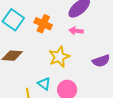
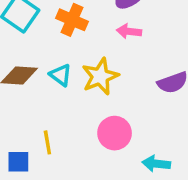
cyan triangle: (44, 84) -> (61, 75), moved

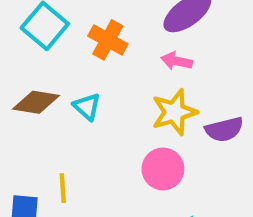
yellow star: (100, 76) -> (174, 112), moved
pink circle: (115, 133) -> (163, 169), moved

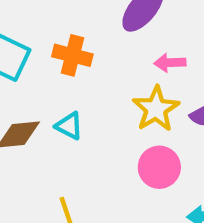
pink arrow: (177, 61) -> (170, 63), moved

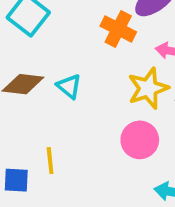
orange cross: (72, 55) -> (118, 29), moved

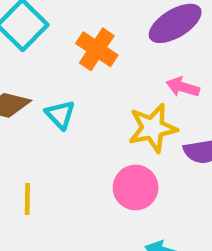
orange cross: (118, 29) -> (97, 49), moved

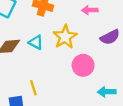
yellow star: (153, 128) -> (65, 37), moved

